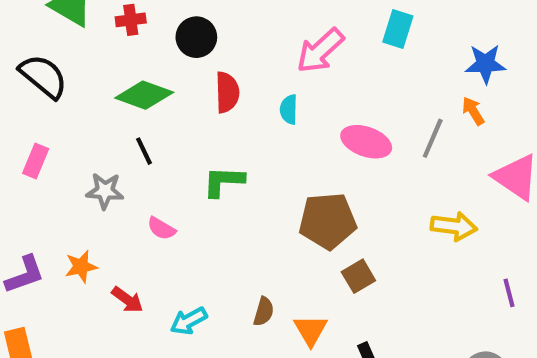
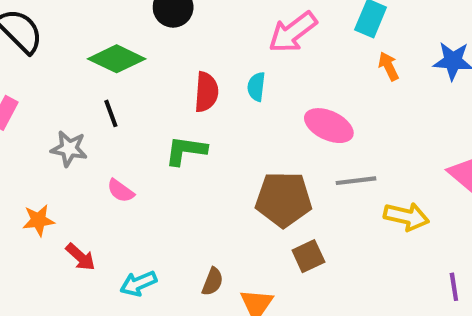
red semicircle: (227, 92) -> (206, 92), moved
orange arrow: (473, 111) -> (389, 66), moved
gray line: (433, 138) -> (356, 181), moved, turned 54

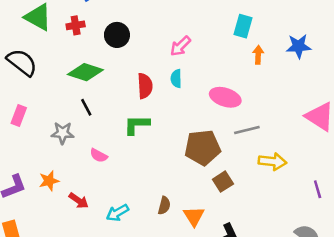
pink arrow: (293, 32) -> (180, 46), moved, size x0.7
orange arrow: (389, 66) -> (258, 55), turned 36
yellow arrow: (406, 217) -> (272, 161), moved

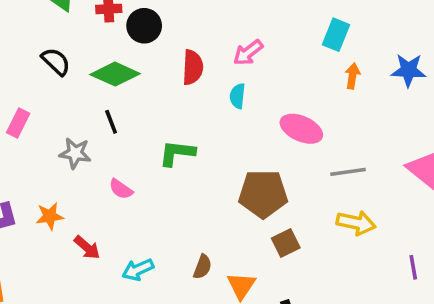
black circle: (117, 35) -> (144, 26), moved
black semicircle: (22, 62) -> (56, 62), moved, size x0.7
red semicircle: (145, 86) -> (193, 67), moved
gray line: (247, 130) -> (348, 172), moved

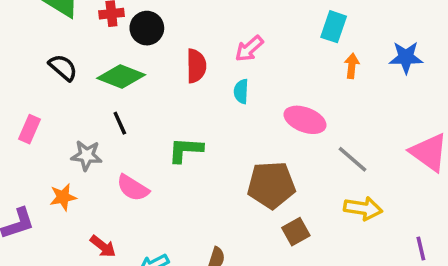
gray line: (348, 172) -> (352, 159), turned 52
pink semicircle: (121, 189) -> (133, 188), size x1.4
orange star: (50, 216) -> (63, 197), moved

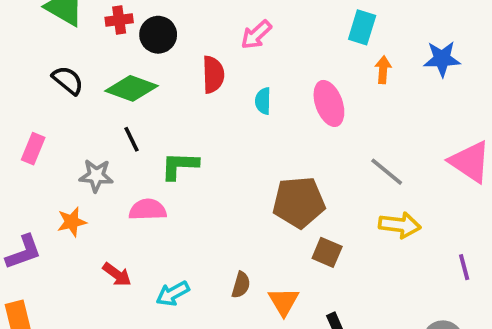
pink arrow: (249, 49) -> (256, 35), moved
pink ellipse: (305, 120) -> (329, 103), moved, turned 51
green L-shape: (185, 150) -> (180, 166), moved
pink semicircle: (133, 188) -> (148, 210), turned 148
brown square: (296, 232) -> (327, 252), turned -36

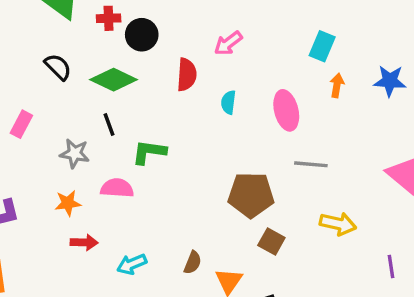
gray line: (387, 172) -> (311, 164), moved, turned -40
orange star: (72, 222) -> (68, 203), moved
red arrow: (117, 274) -> (84, 242), turned -40

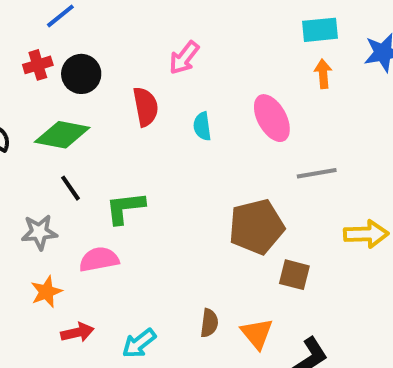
cyan rectangle: (322, 46) -> (320, 30), moved, turned 76

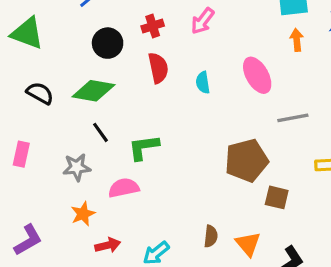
pink arrow: (184, 58) -> (203, 21), moved
red cross: (38, 65) -> (153, 26), moved

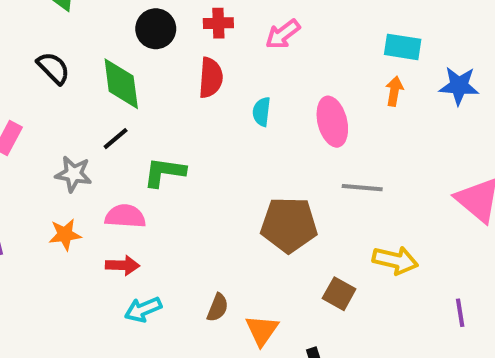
green diamond: (93, 91) -> (121, 84), turned 57
black line: (101, 132) -> (116, 139), turned 70
brown square: (277, 197) -> (339, 294), moved
red arrow: (108, 245) -> (122, 265), moved

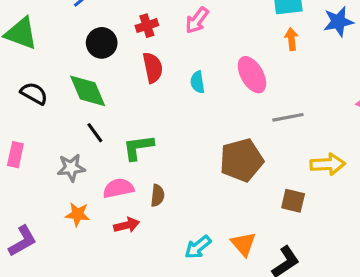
black line: (116, 139) -> (95, 133), turned -70
orange star: (65, 235) -> (78, 214), turned 30
brown semicircle: (218, 308) -> (157, 196), moved
cyan arrow: (143, 309) -> (198, 247), moved

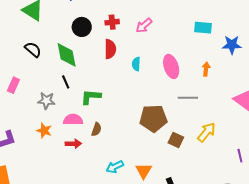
orange arrow: (292, 39) -> (206, 69), moved
yellow arrow: (328, 164) -> (207, 132), turned -60
brown square: (293, 201) -> (176, 140), moved

